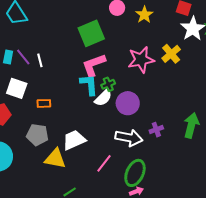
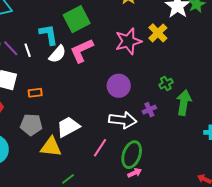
green cross: (108, 84) -> (166, 84), moved
cyan L-shape: (89, 85) -> (49, 34), moved
white semicircle: (103, 98) -> (57, 54), moved

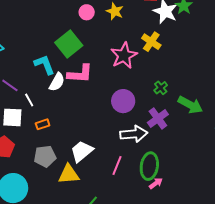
white line: (28, 50) -> (29, 100), moved
pink L-shape: (82, 50) -> (80, 74), turned -140
green cross: (166, 84) -> (161, 88), moved
green arrow: (184, 103) -> (190, 105), turned 120
purple cross: (149, 110) -> (158, 118), size x1.5

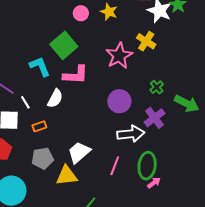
white semicircle: (57, 82) -> (55, 98), moved

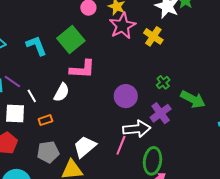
pink star: (119, 56) -> (122, 26), moved
cyan L-shape: (40, 66) -> (36, 46), moved
pink line: (115, 166) -> (121, 145), moved

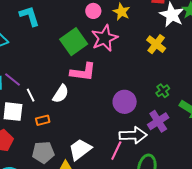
pink star: (122, 26) -> (104, 38), moved
cyan L-shape: (36, 46) -> (29, 16), moved

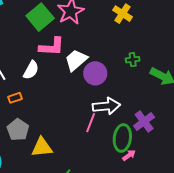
green cross: (163, 91) -> (133, 60), turned 32
purple cross: (158, 121) -> (144, 122), moved
white trapezoid: (80, 149) -> (76, 60), moved
gray pentagon: (43, 152) -> (18, 130), turned -30

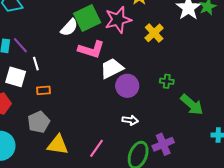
yellow cross: (123, 14) -> (154, 33), moved
white semicircle: (31, 70) -> (69, 27), moved
white arrow: (106, 106) -> (130, 120), size x0.6
pink line: (91, 123) -> (97, 148), moved

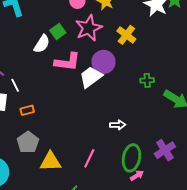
green square: (87, 18) -> (58, 32), size x0.6
purple circle: (127, 86) -> (104, 62), moved
purple cross: (163, 144) -> (165, 150), moved

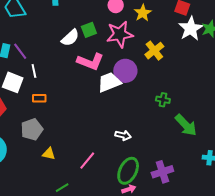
yellow triangle: (50, 162) -> (49, 154), size x0.6

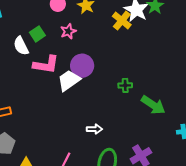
pink star: (120, 34) -> (68, 31), size x0.6
white semicircle: (70, 38) -> (21, 46), turned 120
yellow cross: (154, 51) -> (122, 21), moved

